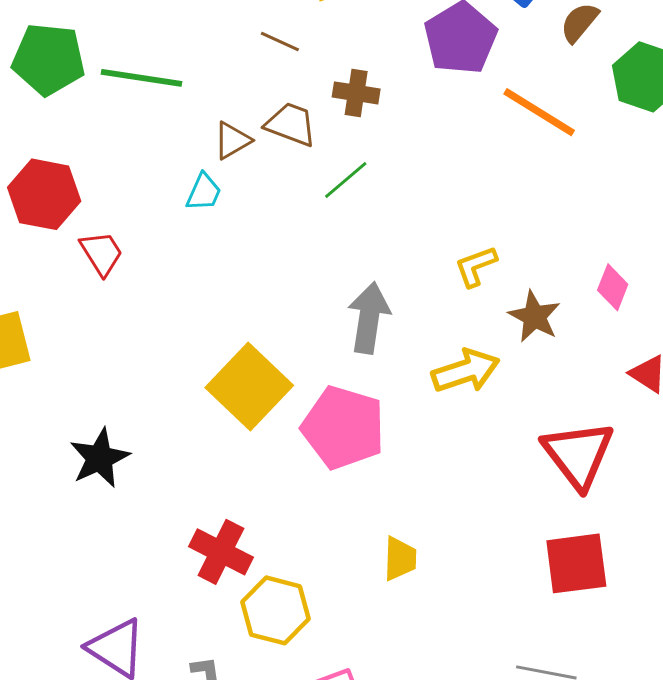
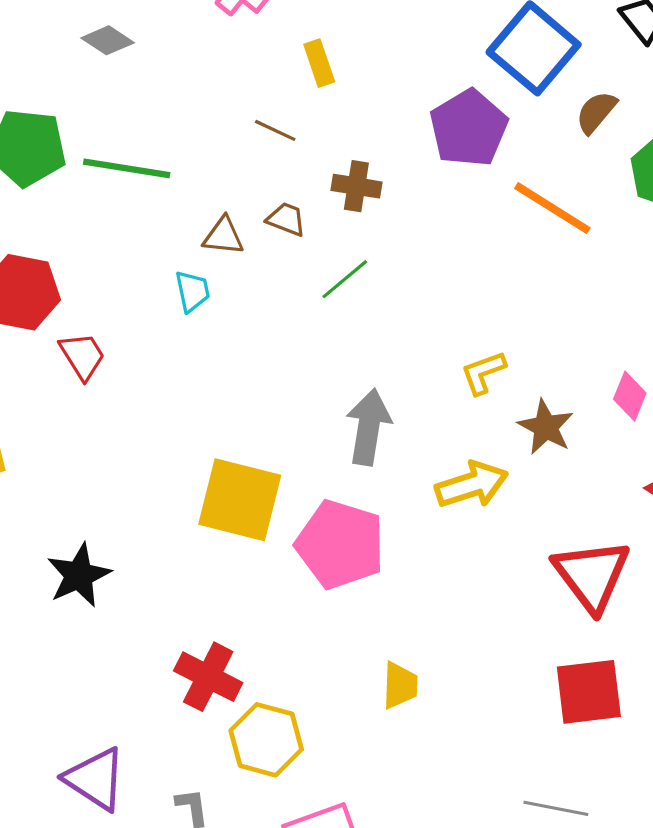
brown trapezoid: (291, 124) -> (286, 219), size x0.7
brown triangle: (232, 140) -> (223, 236), turned 36
cyan trapezoid: (204, 192) -> (192, 291), turned -36
yellow square: (249, 387) -> (240, 500), turned -30

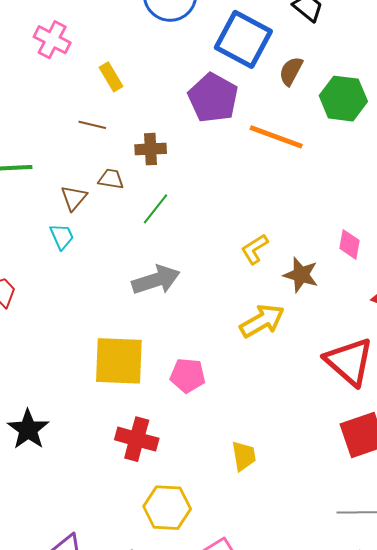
brown triangle: (223, 236) -> (74, 198), turned -44
gray arrow: (369, 427) -> (156, 280), moved, turned 75
pink pentagon: (340, 544) -> (188, 375), size x0.6
red cross: (208, 677) -> (137, 439), moved

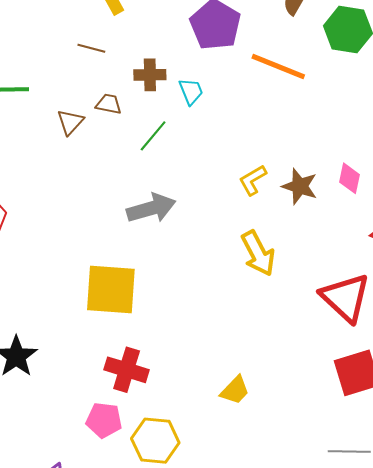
cyan trapezoid: (62, 236) -> (191, 91), moved
brown star: (301, 275) -> (300, 186), moved
yellow arrow: (262, 321) -> (258, 253), turned 90
pink pentagon: (188, 375) -> (104, 420), moved
yellow trapezoid: (244, 456) -> (235, 390), turned 52

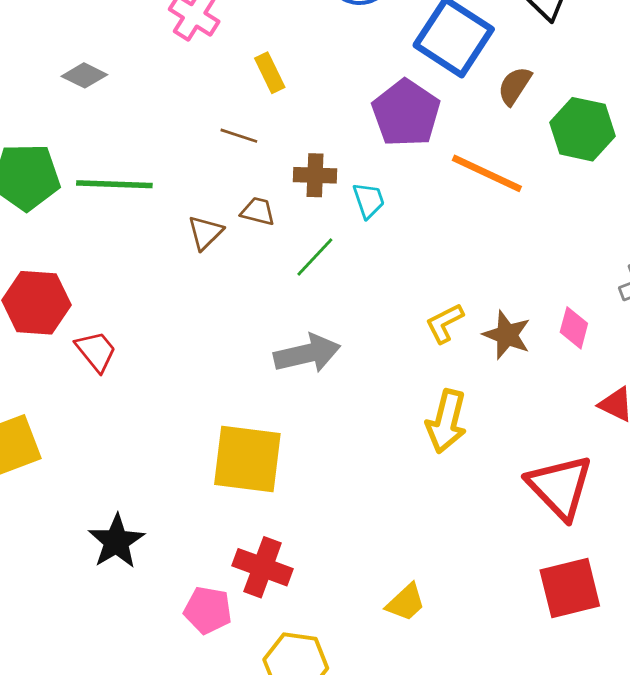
yellow arrow: (258, 253) -> (446, 421), turned 39
pink pentagon: (104, 420) -> (208, 610), moved

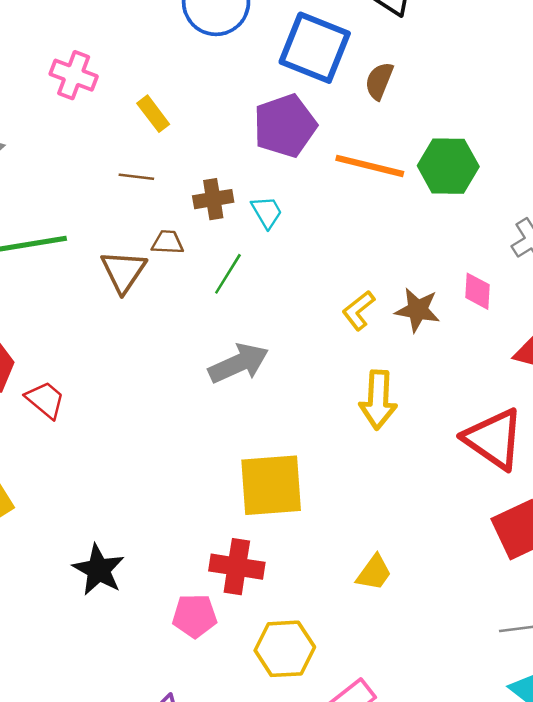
purple pentagon: (406, 113) -> (285, 126), turned 30
green hexagon: (583, 129) -> (448, 166), moved
brown triangle: (205, 233) -> (123, 271), size x1.4
yellow square: (247, 459) -> (271, 485), moved

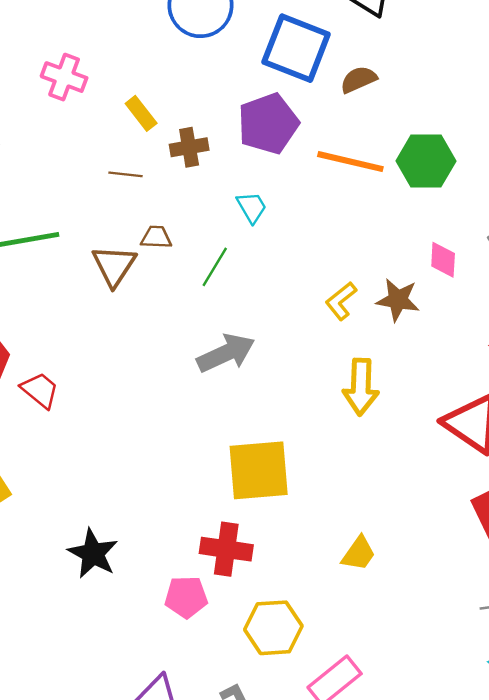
brown semicircle: (379, 81) -> (359, 80), turned 45
brown cross: (213, 199) -> (189, 147), moved
pink diamond: (477, 291) -> (443, 260), moved

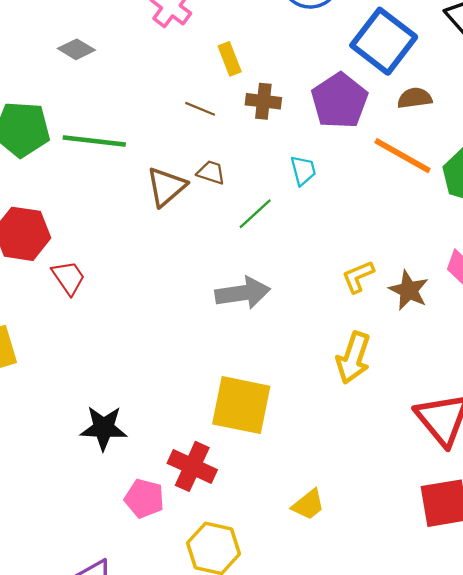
brown semicircle: (359, 80) -> (415, 98), moved
purple pentagon: (268, 124) -> (339, 101), turned -30
black star: (93, 554) -> (104, 428), moved, turned 30

